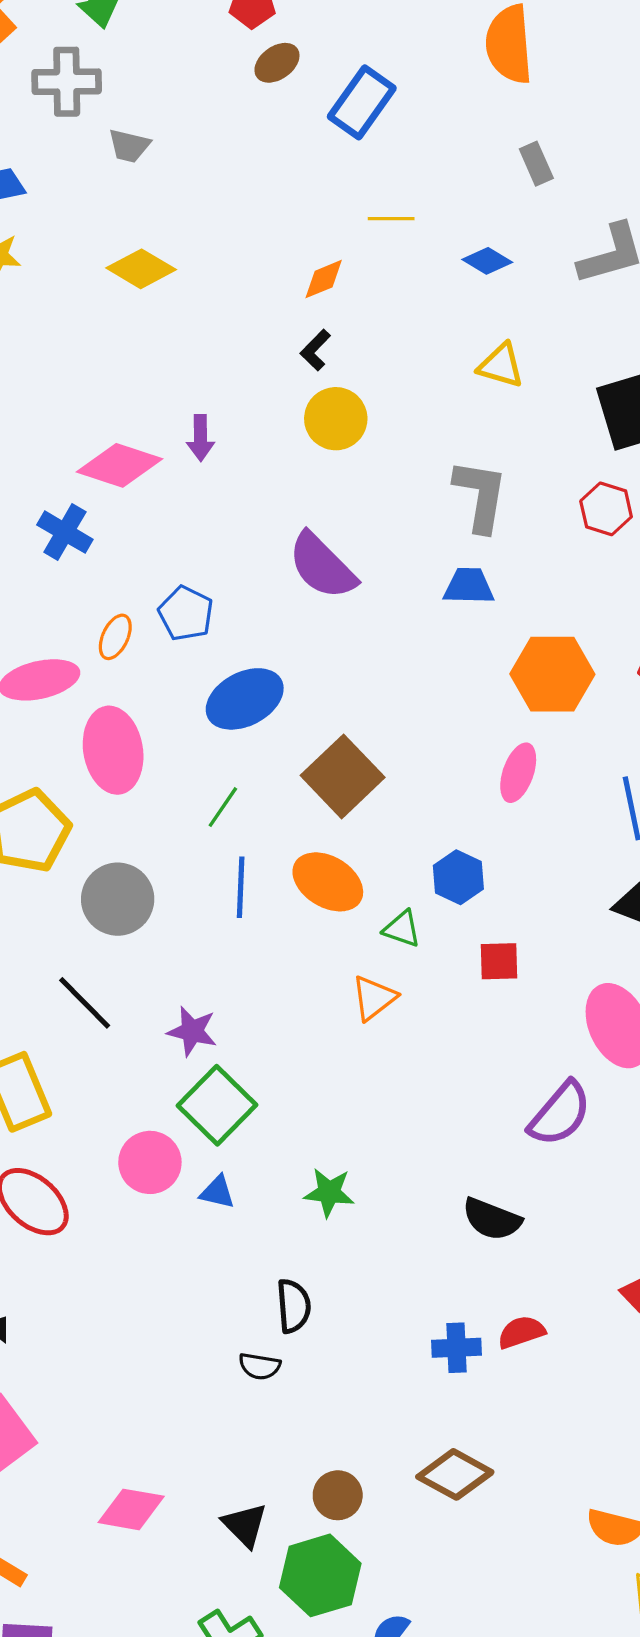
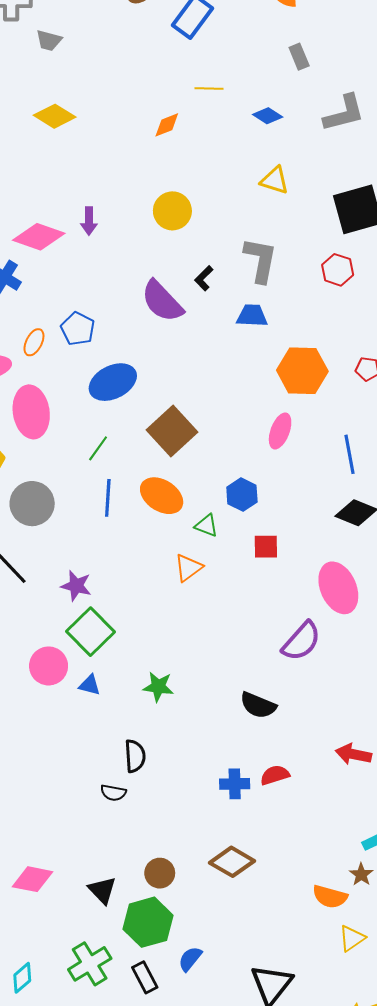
black L-shape: (315, 350) -> (204, 278), moved

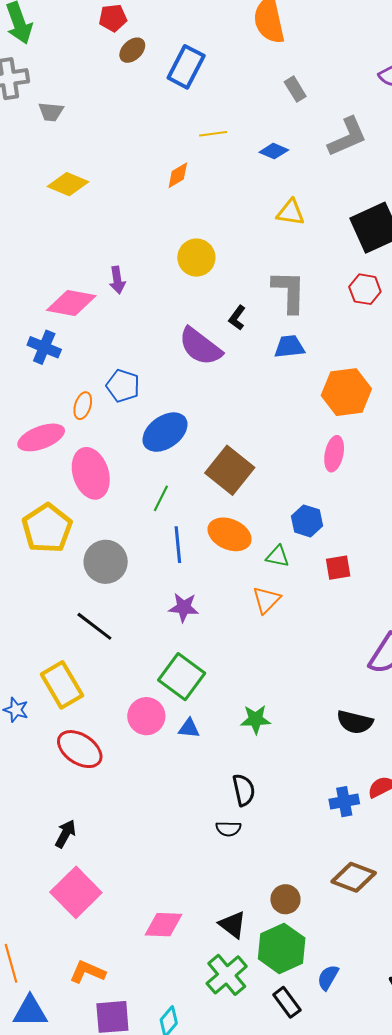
purple star: (76, 586) -> (184, 607), moved
green cross: (90, 964) -> (227, 975), moved

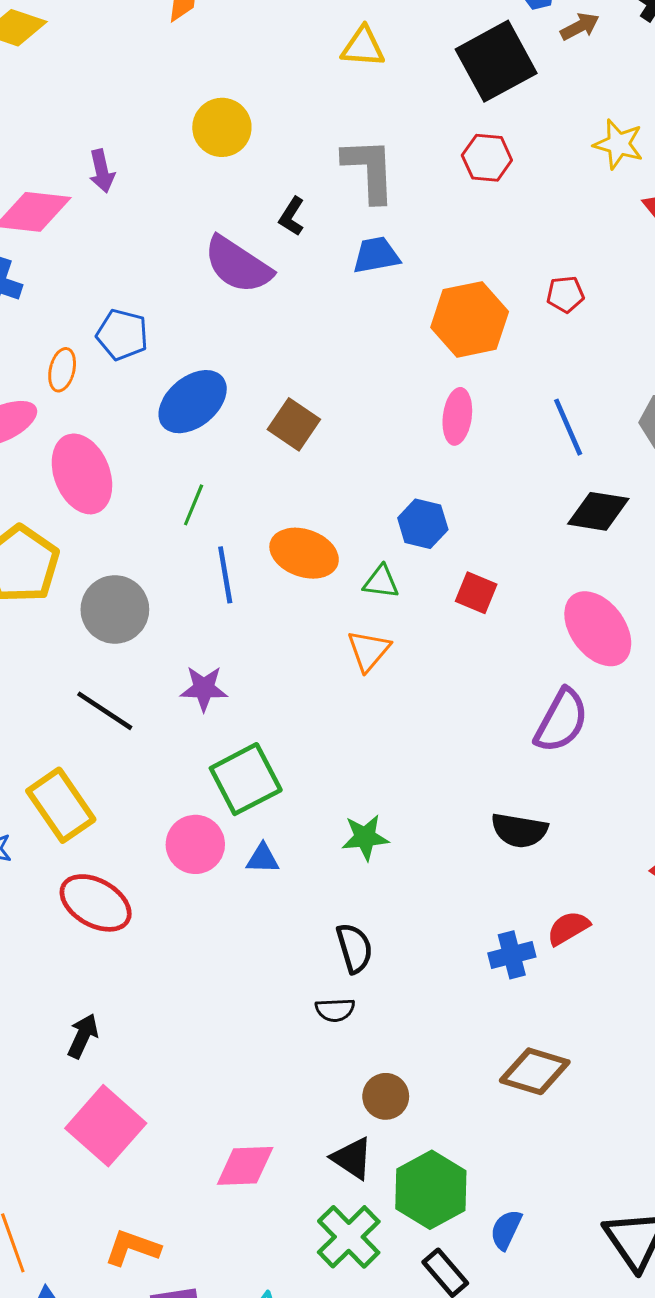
brown square: (230, 470) -> (294, 424), moved, size x0.7
red square: (338, 568) -> (476, 593), turned 36
purple star: (184, 607) -> (204, 688), moved
green square: (182, 677) -> (246, 779), turned 30
brown circle: (285, 899) -> (386, 1096), moved

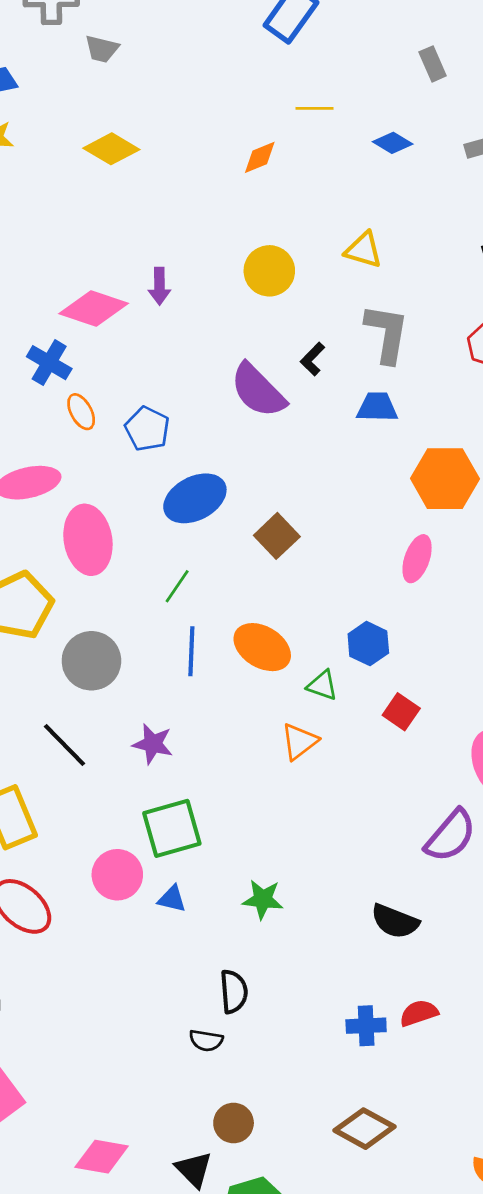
yellow triangle: (363, 47) -> (363, 250), moved
orange ellipse: (62, 370) -> (81, 412), moved, turned -54

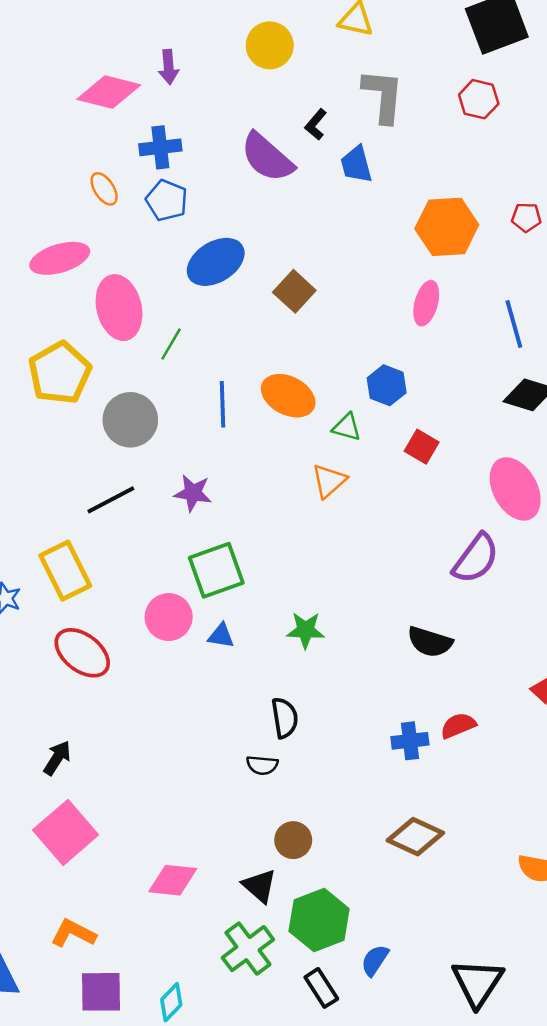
blue cross: (49, 363) -> (160, 147), moved, turned -33
blue trapezoid: (377, 407) -> (356, 164), moved, turned -102
green line: (177, 586) -> (171, 344), moved
black line: (65, 745) -> (111, 500), turned -69

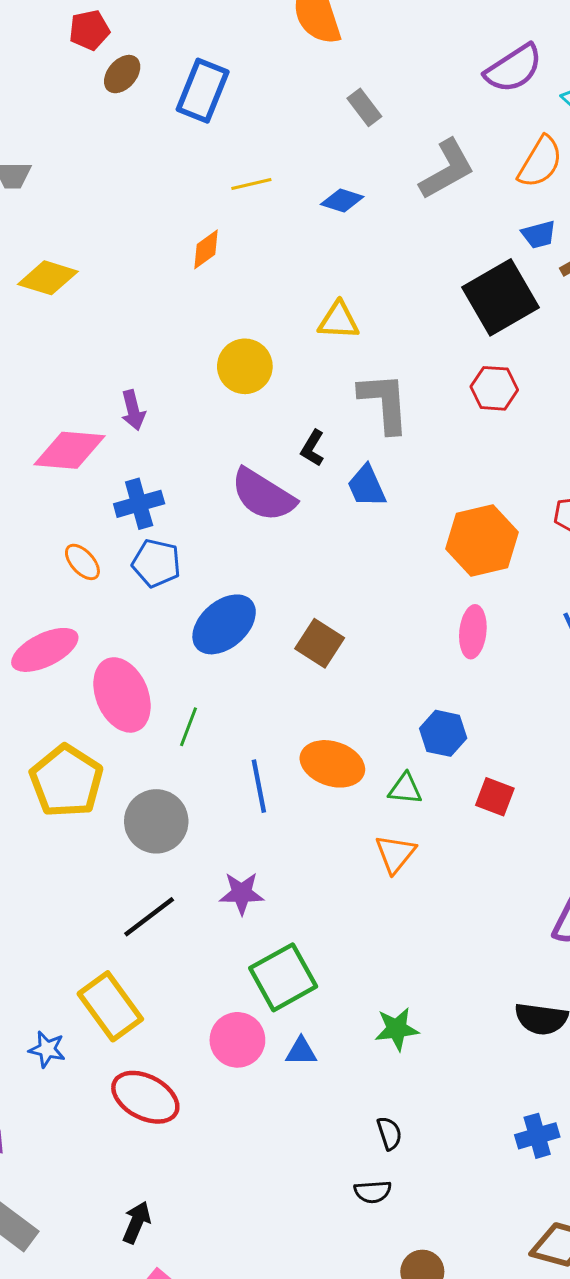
black semicircle: (285, 718) -> (389, 1133), size x0.7

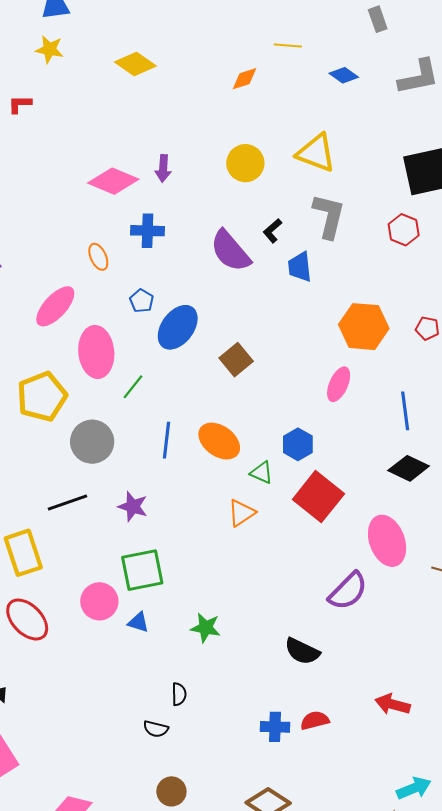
yellow triangle: (339, 321) -> (316, 153), size x1.4
blue pentagon: (156, 563) -> (142, 301), moved, size x0.7
blue ellipse: (224, 624) -> (178, 327), turned -30
pink ellipse: (45, 650) -> (55, 306), turned -39
red square: (495, 797) -> (318, 497), size x1.8

